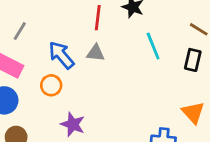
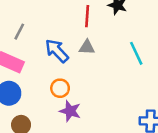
cyan line: (153, 46) -> (136, 53), moved
orange circle: (51, 85) -> (60, 88), moved

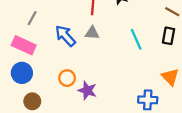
orange circle: (60, 88) -> (67, 78), moved
purple star: (70, 111) -> (87, 90), moved

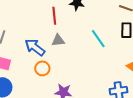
orange circle: (67, 78) -> (42, 68), moved

